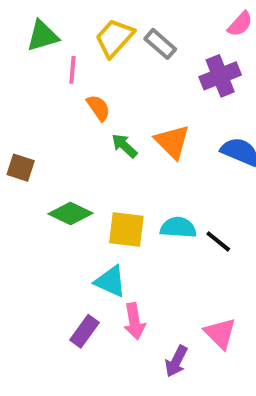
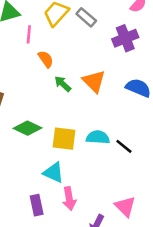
purple rectangle: (84, 331) -> (37, 205), turned -48

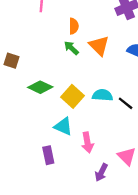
orange semicircle: (46, 59) -> (74, 26), moved, turned 35
yellow square: (64, 139) -> (73, 96), turned 35
pink arrow: (69, 199) -> (88, 142), moved

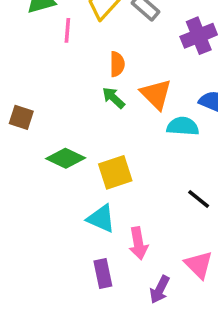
cyan semicircle: (102, 95) -> (183, 126), moved
yellow square: (73, 96) -> (115, 172), turned 30
black line: (126, 103) -> (199, 199), moved
purple rectangle: (48, 155) -> (103, 274), moved

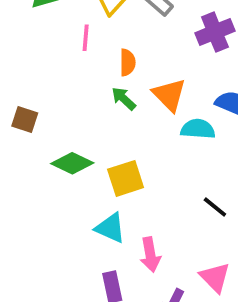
pink line: (67, 30) -> (86, 38), moved

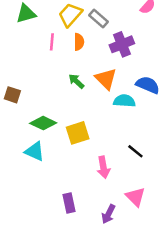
purple cross: (215, 32) -> (122, 44), moved
orange semicircle: (127, 62) -> (79, 42), moved
cyan triangle: (110, 228) -> (35, 151), moved
pink arrow: (150, 255) -> (103, 167), moved

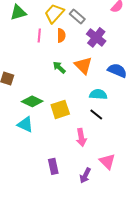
purple cross: (122, 44) -> (96, 37), turned -30
cyan semicircle: (124, 101) -> (98, 94), moved
black line: (135, 151) -> (96, 114), moved

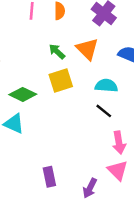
yellow square: (60, 109) -> (61, 81), moved
pink arrow: (81, 137) -> (119, 143), moved

